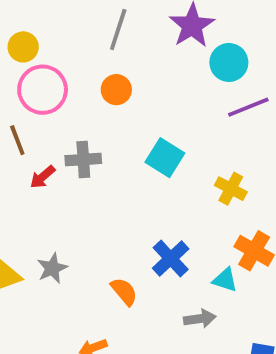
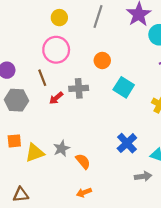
yellow circle: (23, 47) -> (59, 18), moved
orange circle: (116, 90) -> (102, 60), moved
orange semicircle: (124, 291) -> (83, 161), moved

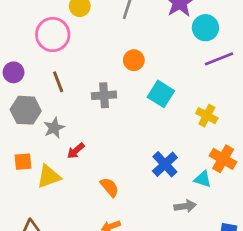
pink circle: (56, 50) -> (53, 34), moved
red arrow: (56, 98) -> (76, 151), moved
gray star: (61, 148) -> (54, 128), moved

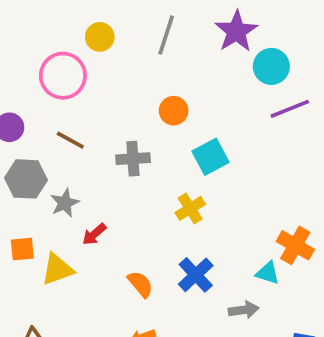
brown line: (58, 82) -> (70, 140), turned -40
cyan square: (161, 94) -> (210, 157), turned 30
yellow cross: (207, 116) -> (190, 208), moved, turned 30
blue cross: (165, 164) -> (196, 275), moved

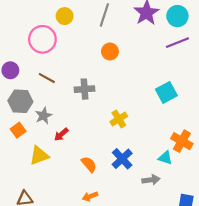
cyan circle: (271, 66) -> (177, 16), moved
purple line: (290, 109) -> (177, 43), moved
orange circle: (174, 111) -> (110, 51), moved
cyan square: (210, 157) -> (166, 92), moved
orange square: (22, 249) -> (18, 130), moved, turned -32

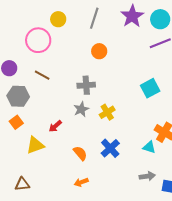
gray cross: (84, 89) -> (86, 85), moved
gray star: (44, 116) -> (81, 109), moved
gray arrow: (151, 180) -> (147, 176), moved

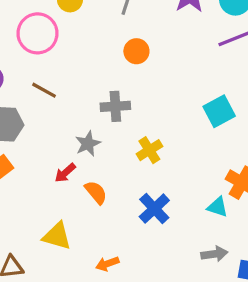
gray star: (81, 109) -> (88, 144), moved
yellow triangle: (35, 145) -> (57, 236), moved, turned 36
orange semicircle: (80, 153) -> (96, 192), moved

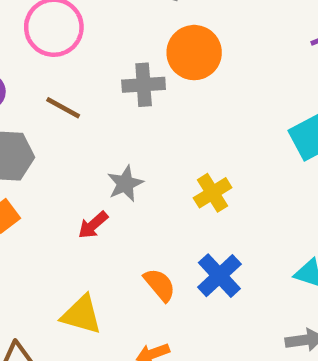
orange circle: (136, 51) -> (194, 53), size x1.5
gray cross: (115, 106) -> (144, 85), moved
orange semicircle: (96, 192) -> (160, 285), moved

